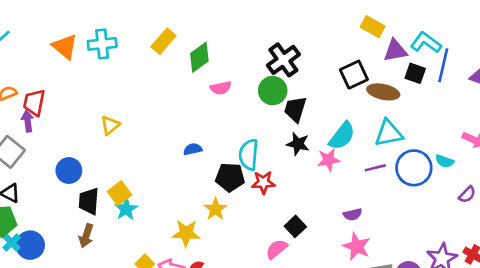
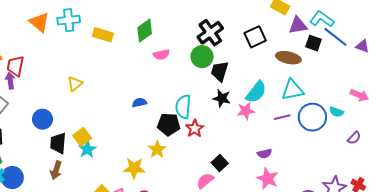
yellow rectangle: (163, 41) -> (103, 35), moved, turned 66
blue line: (443, 65) -> (335, 37), turned -65
black square: (354, 75) -> (255, 37), moved
red star: (263, 183) -> (195, 129), turned -30

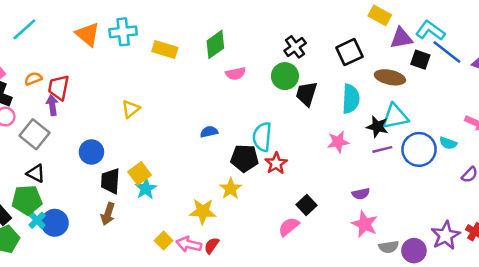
black cross: (210, 33) -> (295, 47), size x0.7
cyan semicircle: (256, 92) -> (351, 99), moved, turned -35
black star: (222, 98) -> (377, 127), moved

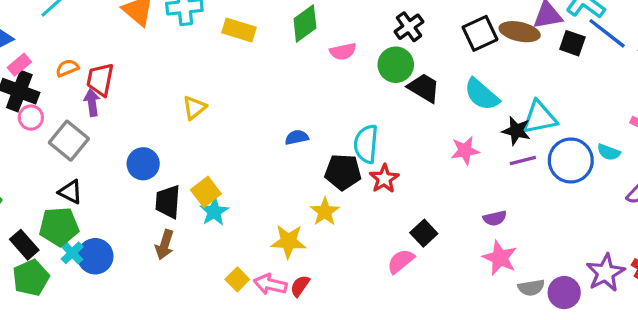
pink semicircle: (236, 74) -> (343, 51), moved
brown ellipse: (390, 77) -> (520, 32), moved
black trapezoid: (306, 94) -> (424, 88), turned 104
cyan semicircle: (351, 99) -> (482, 94), turned 128

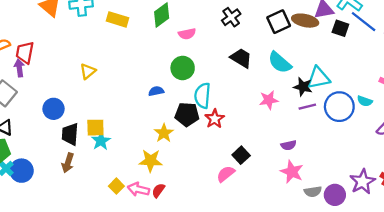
green circle: (396, 65) -> (183, 68), moved
yellow square: (206, 192) -> (95, 128), turned 36
yellow star: (325, 212) -> (164, 133), moved

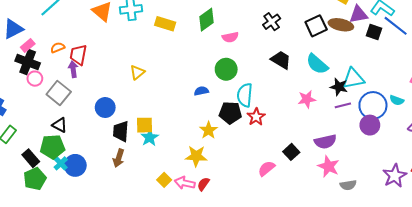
purple semicircle: (289, 145) -> (325, 142), size x1.5
black square: (241, 155) -> (291, 152), moved
purple circle: (335, 195) -> (370, 125), moved

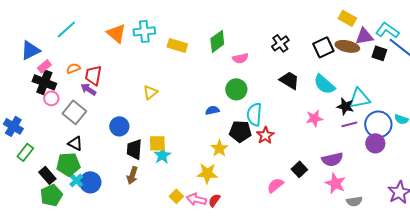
purple arrow: (73, 69) -> (88, 89), turned -49

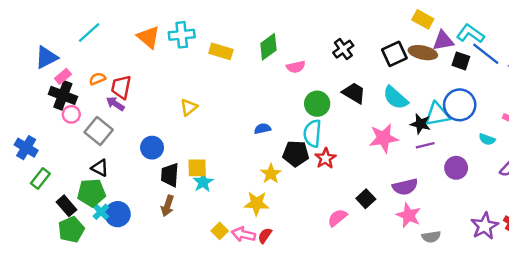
green circle: (236, 89) -> (317, 104), moved
pink star: (314, 118) -> (384, 138), size x1.4
blue circle: (378, 124) -> (460, 105), moved

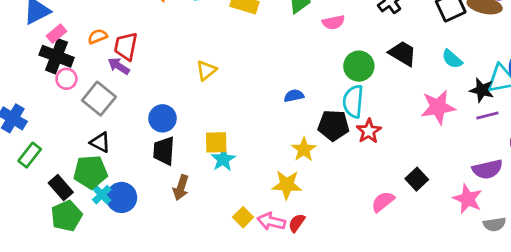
cyan semicircle: (396, 98) -> (452, 59), size x0.7
black trapezoid: (170, 175) -> (164, 151), moved
purple semicircle: (405, 187) -> (487, 169), moved

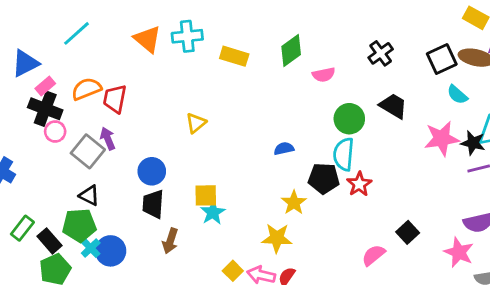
orange semicircle: (98, 36) -> (86, 89), size x1.5
cyan semicircle: (452, 59) -> (457, 95), moved
purple arrow: (119, 66) -> (108, 139), moved, turned 35
pink star: (438, 107) -> (442, 139), moved
green rectangle: (30, 155) -> (22, 228), moved

